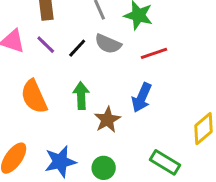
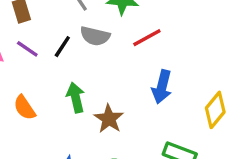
orange semicircle: (34, 97) -> (25, 108), size x0.7
blue arrow: (142, 98) -> (162, 87), moved

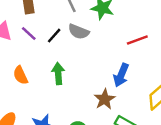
red line: (147, 38) -> (137, 40), moved
brown star: (109, 119) -> (105, 99), moved

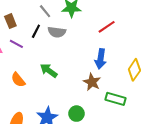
black line: (54, 36) -> (36, 31), moved
green arrow: (58, 74) -> (49, 71), turned -36

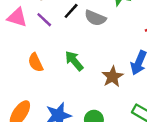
brown star: (92, 82) -> (113, 77), moved

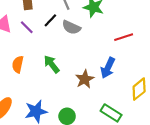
orange semicircle: (36, 62) -> (18, 64), turned 35

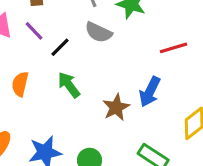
black line: (50, 20) -> (60, 47), moved

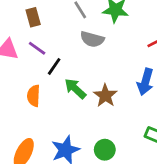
black line: (60, 47) -> (54, 66), moved
brown star: (116, 107) -> (105, 96), moved

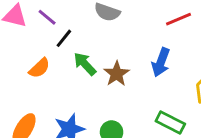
orange semicircle: (34, 96) -> (39, 68), turned -140

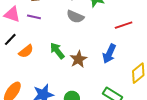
purple line: (47, 17) -> (34, 17), turned -32
black line: (64, 38) -> (10, 39), moved

